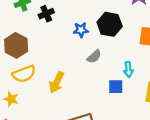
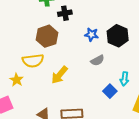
brown hexagon: (16, 45) -> (47, 36), moved
blue square: (116, 87) -> (110, 91), turned 32

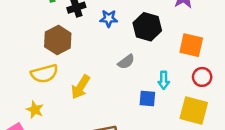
blue star: (92, 35) -> (109, 19), moved
yellow star: (17, 80) -> (35, 110), moved
blue square: (110, 91) -> (147, 99), turned -32

